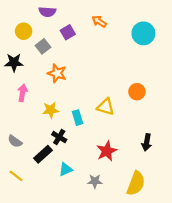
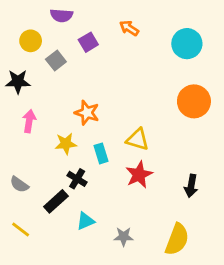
orange star: (57, 73) -> (87, 113), moved
orange circle: (137, 92) -> (194, 101), moved, size x1.5
red star: (107, 151) -> (139, 175), moved

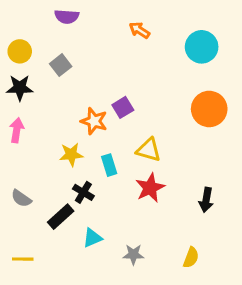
yellow circle: (31, 41) -> (20, 51), moved
purple square: (88, 42) -> (123, 107), moved
pink arrow: (29, 121) -> (17, 130), moved
yellow line: (21, 230) -> (23, 259), moved, turned -36
yellow semicircle: (177, 239) -> (191, 258), size x0.6

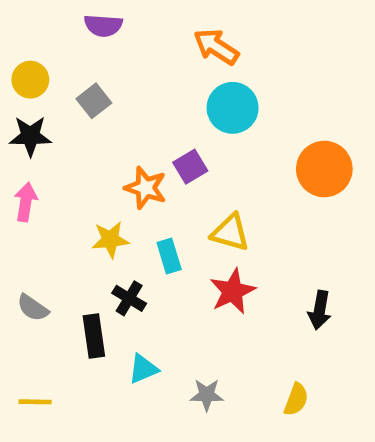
orange arrow: (139, 30) -> (216, 47), size x1.4
cyan circle: (202, 47) -> (233, 108), moved
black rectangle: (61, 217) -> (94, 336), turned -56

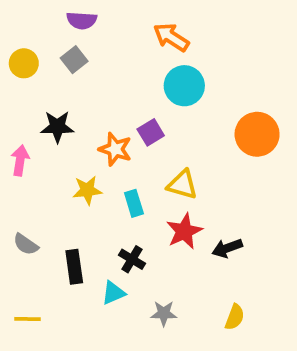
gray square: (94, 101) -> (74, 60), moved
black star: (30, 136) -> (57, 127), moved
black cross: (129, 298) -> (132, 259), moved
black arrow: (320, 310) -> (227, 248), moved, turned 60

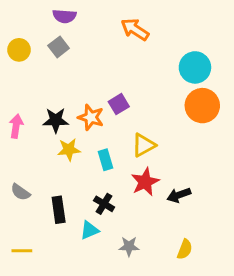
cyan circle: (184, 86) -> (195, 67), moved
black star: (57, 127) -> (56, 120), moved
yellow triangle: (182, 185) -> (144, 145), turned -45

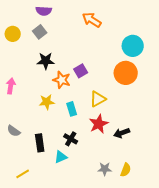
orange circle: (202, 106) -> (126, 73), moved
black star: (56, 120) -> (46, 61), moved
gray star: (129, 246) -> (105, 169), moved
yellow line: (22, 251) -> (23, 174), moved, turned -32

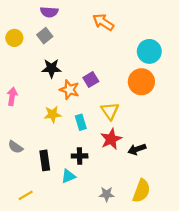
yellow triangle: (98, 99) -> (110, 111), turned -36
black cross: (71, 139) -> (80, 156), turned -32
gray star: (105, 169) -> (107, 194), moved
yellow semicircle: (126, 170) -> (141, 191), size x1.5

